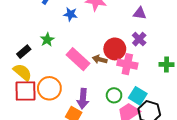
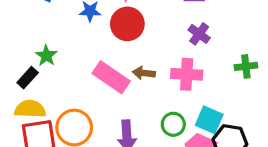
green star: (47, 40) -> (46, 56), moved
red circle: (115, 49) -> (127, 24), moved
yellow semicircle: (22, 72) -> (30, 109), turned -30

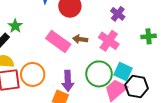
pink cross: (187, 74) -> (109, 41), turned 30
green circle: (173, 124) -> (99, 74), size x1.6

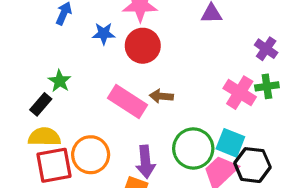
purple cross: (118, 14) -> (266, 49), moved
pink cross: (109, 41) -> (240, 93), moved

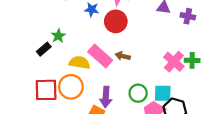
purple cross: (266, 49) -> (188, 16), moved, turned -32
yellow semicircle: (44, 137) -> (80, 63), moved
cyan square: (230, 143) -> (163, 93), turned -30
green circle: (193, 148) -> (138, 93), size x0.7

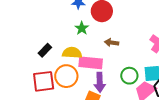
green star: (58, 36) -> (82, 28), moved
black rectangle: (44, 49) -> (45, 50), moved
pink rectangle: (100, 56) -> (91, 63), moved, turned -30

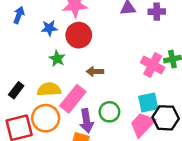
pink rectangle: (91, 63) -> (73, 99), turned -50
green circle: (129, 76) -> (109, 112), moved

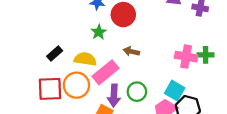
pink cross: (153, 65) -> (186, 57), turned -30
cyan square: (148, 103) -> (175, 91), turned 30

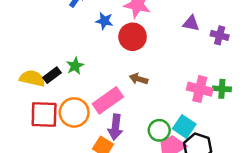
green star: (99, 32) -> (75, 66), moved
yellow semicircle: (85, 59) -> (32, 78), moved
green circle: (137, 92) -> (159, 130), moved

